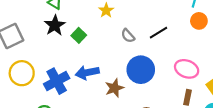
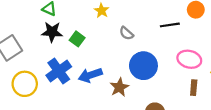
black star: (55, 25) -> (52, 32), turned -30
black line: (158, 33) -> (170, 25), moved, turned 30
blue cross: (57, 81) -> (59, 71), moved

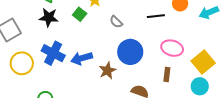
green square: (77, 39) -> (80, 14), moved
blue cross: (59, 71) -> (53, 53), turned -30
brown rectangle: (194, 88) -> (167, 74), moved

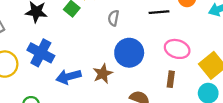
gray semicircle: (116, 22) -> (114, 18), turned 56
blue arrow: (82, 58) -> (69, 77), moved

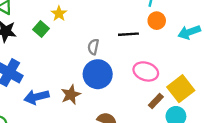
gray semicircle: (114, 18) -> (93, 47), moved
brown rectangle: (171, 79) -> (156, 101), moved, turned 35

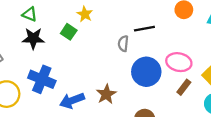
black line: (128, 34) -> (144, 29), moved
blue circle: (98, 74) -> (146, 72), moved
brown rectangle: (156, 101) -> (184, 87), moved

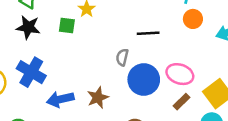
green square: (69, 32) -> (67, 25), turned -35
gray semicircle: (123, 44) -> (122, 57), moved

